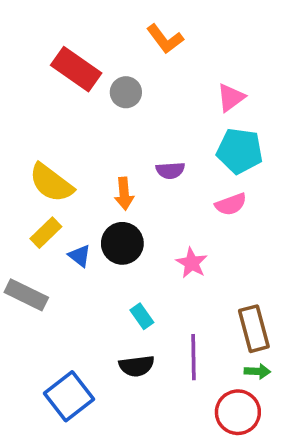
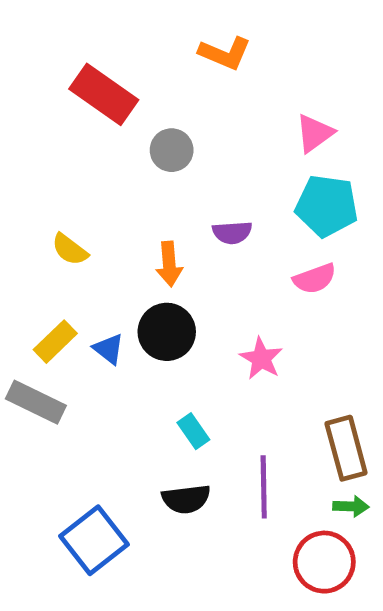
orange L-shape: (165, 39) -> (225, 53), turned -30
gray circle: (126, 92) -> (172, 150), moved
yellow semicircle: (51, 183) -> (70, 249), size x0.6
yellow rectangle: (46, 233) -> (55, 342), moved

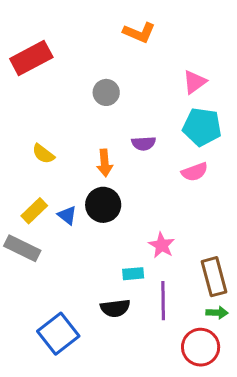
red rectangle: (104, 94) -> (31, 58), moved, turned -63
pink star: (261, 359) -> (162, 245), moved
cyan rectangle: (193, 431) -> (133, 274), moved, turned -60

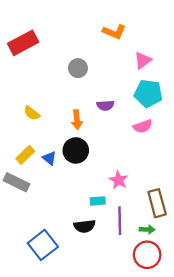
orange L-shape: (139, 33) -> (114, 32), moved
green arrow: (217, 313) -> (147, 230), moved

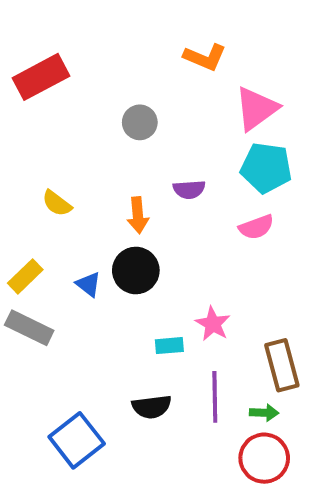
pink triangle: (143, 60) -> (256, 109), size x1.4
yellow rectangle: (25, 155) -> (25, 276), moved
cyan rectangle: (98, 201) -> (169, 346), moved

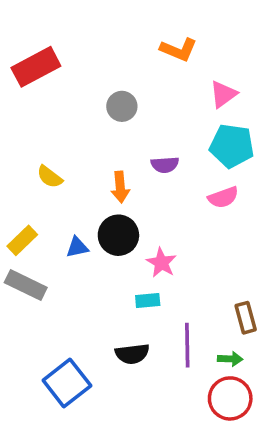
pink triangle: (256, 109) -> (223, 94), size x0.7
blue triangle: (88, 284) -> (77, 247), turned -50
pink star: (213, 324) -> (161, 263), moved
brown rectangle: (282, 365) -> (246, 318), size x0.7

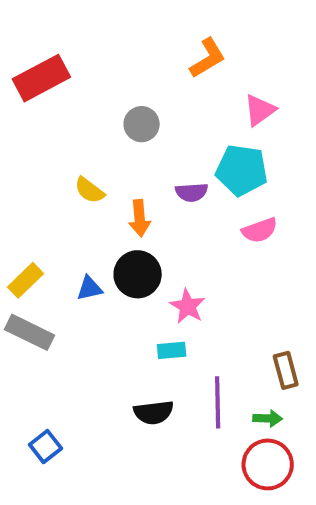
orange L-shape: (179, 50) -> (208, 58), turned -54
cyan pentagon: (232, 146) -> (242, 170), moved
yellow semicircle: (50, 177) -> (89, 190), moved
blue square: (67, 383) -> (45, 446), moved, size x0.6

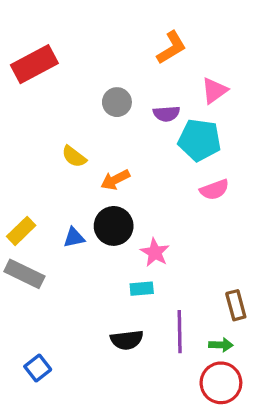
purple semicircle: (192, 192) -> (166, 114), moved
orange arrow: (140, 218) -> (115, 180), turned 68

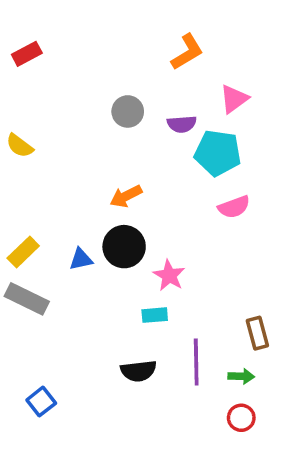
red rectangle: (34, 64) -> (27, 54), moved, size x0.6
yellow semicircle: (74, 157) -> (20, 146), moved
red circle: (221, 383) -> (241, 418), size x0.6

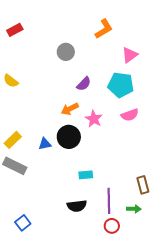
gray circle: (128, 111) -> (66, 52), moved
purple semicircle: (182, 124) -> (84, 84), moved, turned -42
pink star: (169, 275) -> (94, 119), moved
red circle: (241, 418) -> (112, 226), moved

